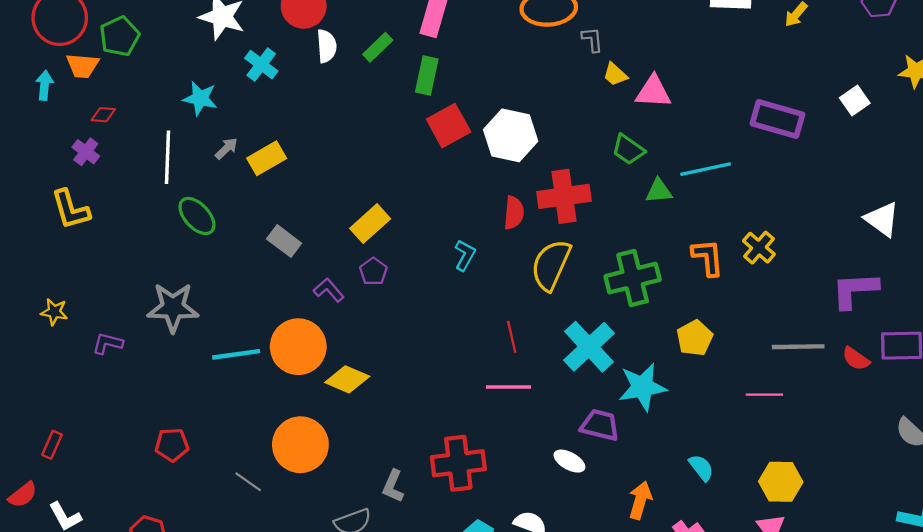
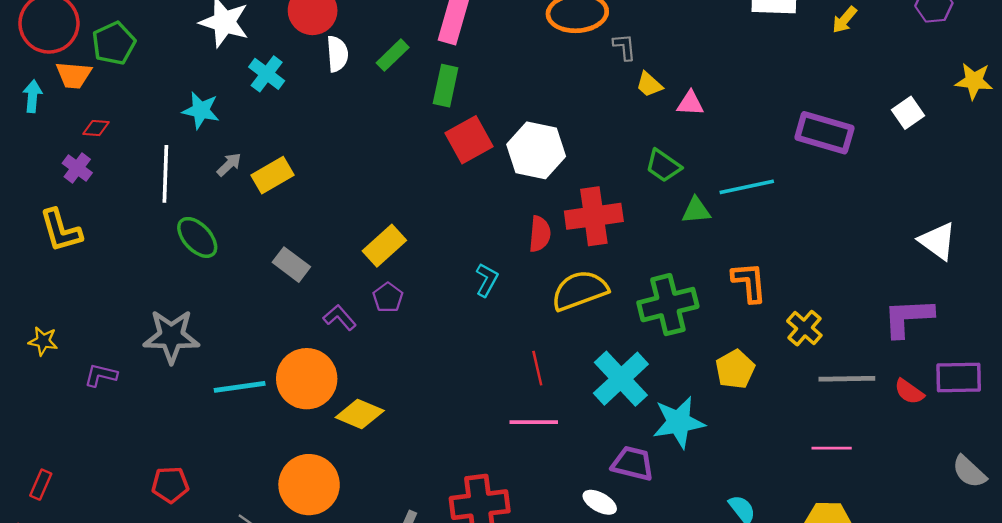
pink triangle: (653, 92) -> (690, 103), size x0.7
yellow cross: (759, 248) -> (804, 328), moved
yellow semicircle: (551, 265) -> (580, 290), turned 46
pink line: (764, 395) -> (832, 448), moved

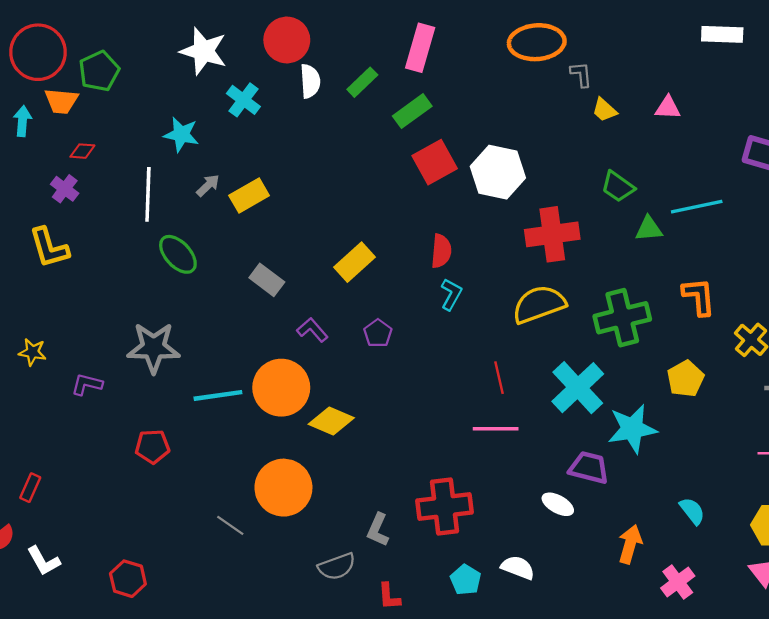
green rectangle: (446, 86) -> (412, 111), turned 42
pink triangle: (690, 103) -> (668, 108), moved
red semicircle: (540, 234) -> (441, 251), moved
purple pentagon: (388, 297) -> (378, 333), moved
red pentagon: (170, 485) -> (152, 447), moved

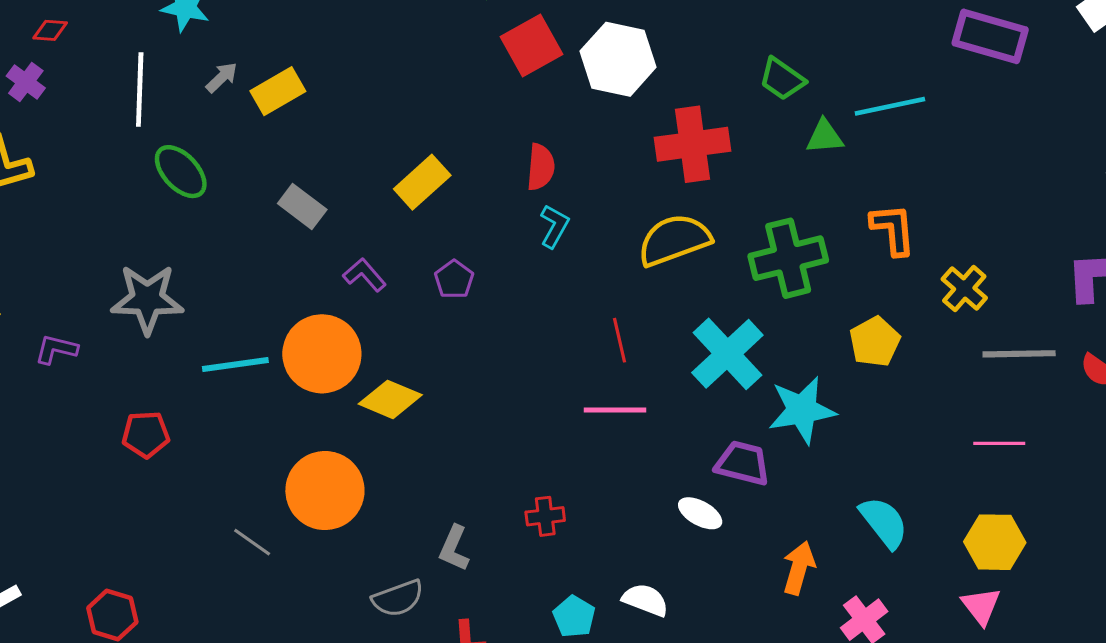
red cross: (445, 506) -> (545, 516), size x0.5
cyan semicircle: (692, 511) -> (884, 522), size x1.4

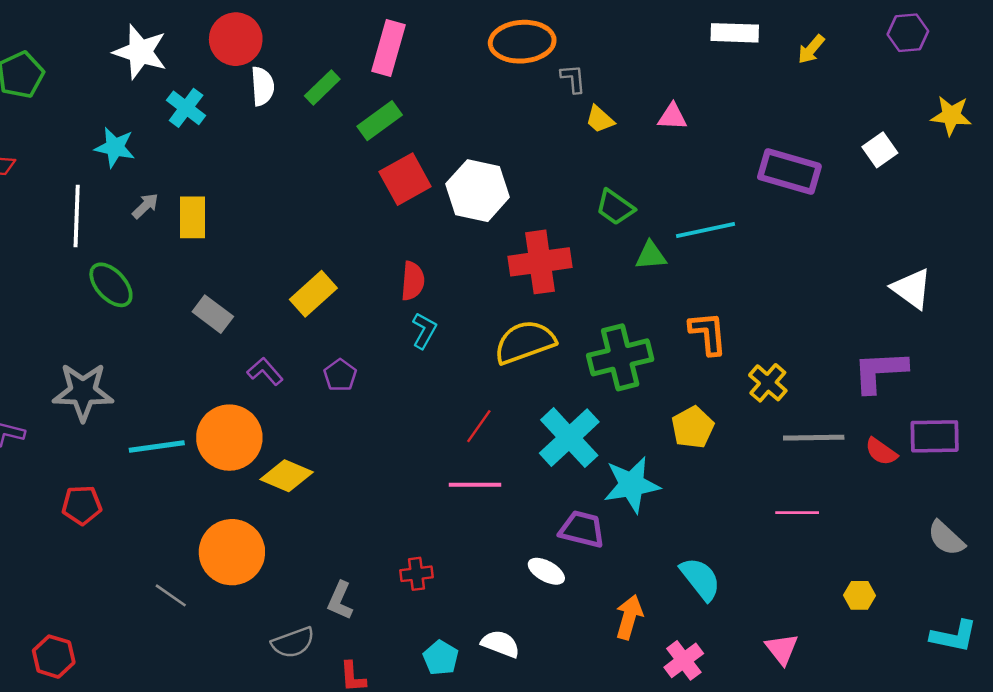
yellow rectangle: (278, 91) -> (192, 217), turned -60
red line: (620, 340) -> (479, 426), turned 48
yellow hexagon: (995, 542) -> (859, 595), moved, size x0.6

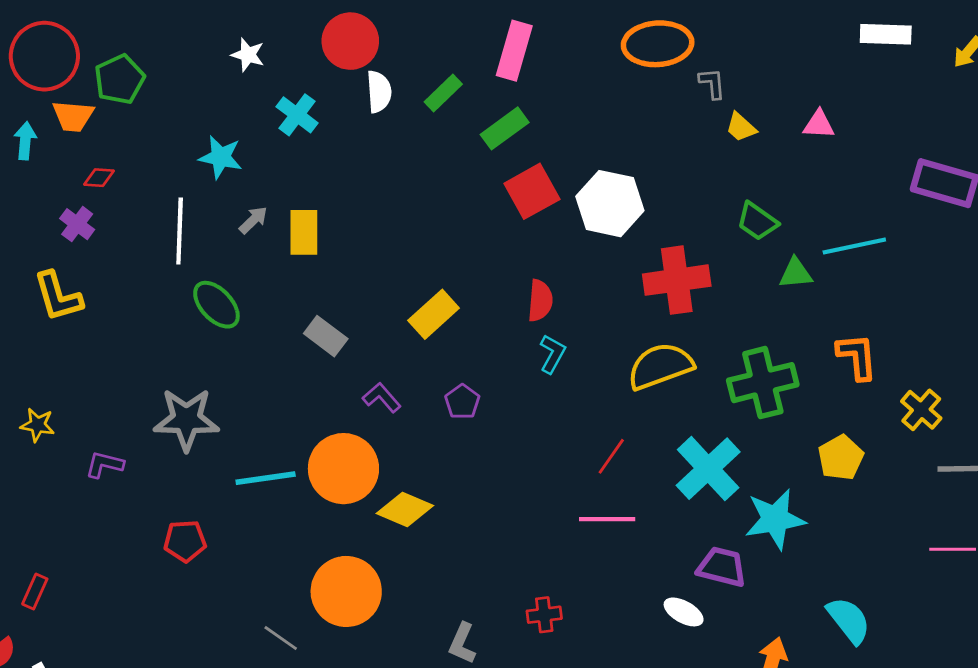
white star: (140, 52) -> (248, 55), size x0.6

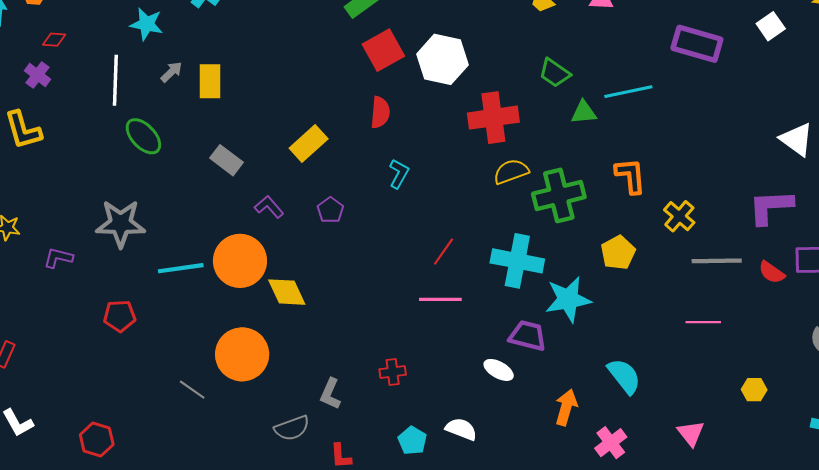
red semicircle: (540, 301) -> (380, 112), moved
yellow semicircle: (660, 366) -> (511, 172), moved, size x0.7
cyan cross: (708, 469) -> (517, 261), turned -36
yellow diamond: (405, 510) -> (287, 292), turned 42

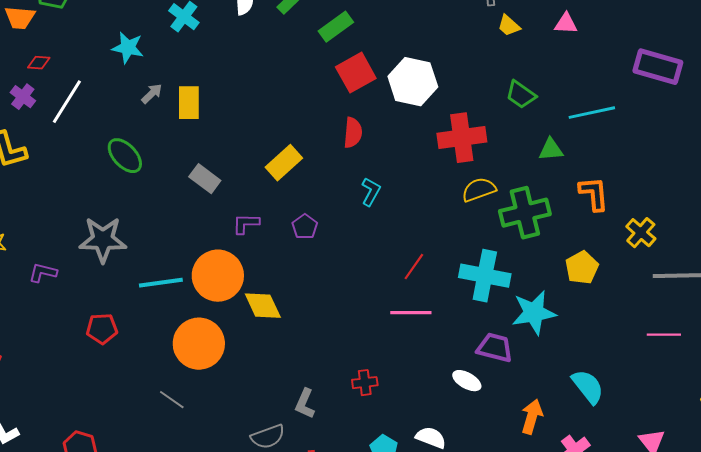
white line: (115, 80) -> (67, 102), moved, turned 30
green triangle: (584, 112) -> (551, 150), moved
purple L-shape: (269, 207) -> (246, 224), turned -48
orange circle: (242, 354) -> (199, 344), moved

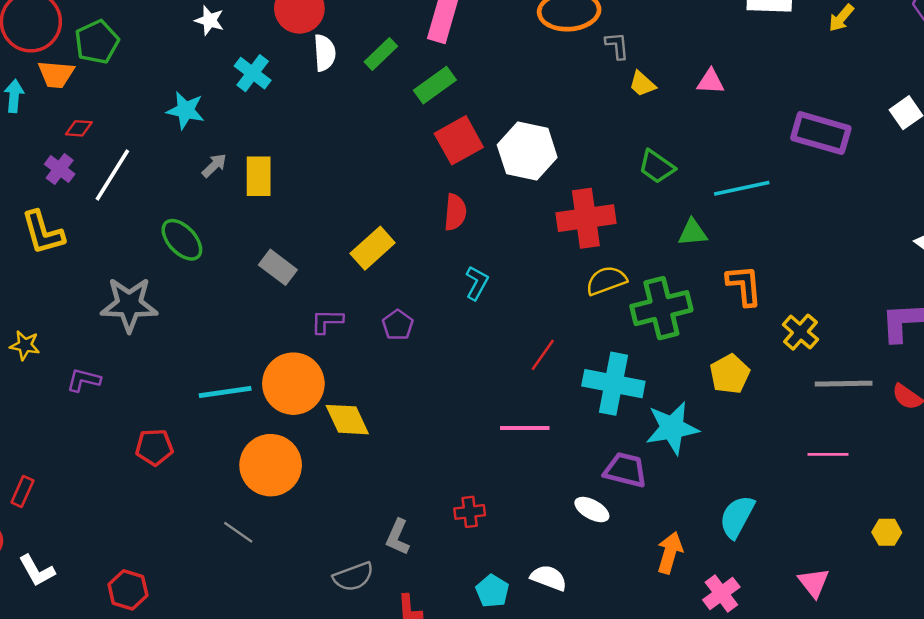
gray star: (103, 240) -> (129, 305), moved
red line: (414, 267) -> (543, 355), moved
cyan semicircle: (588, 387) -> (737, 517), turned -114

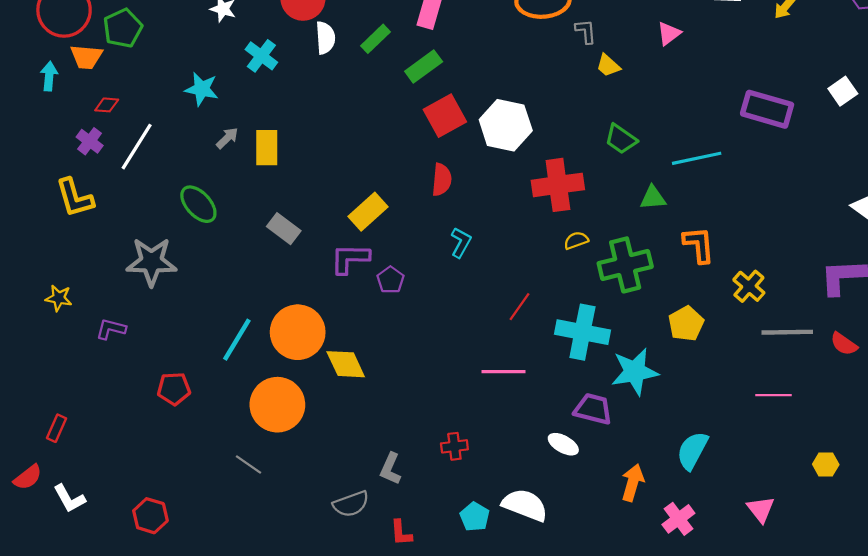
pink triangle: (711, 82) -> (669, 33), moved, turned -40
yellow semicircle: (606, 281) -> (576, 240), size x0.7
purple L-shape: (327, 321) -> (350, 259), moved, size x1.4
cyan line: (225, 392) -> (237, 340), turned -51
white semicircle: (549, 578) -> (525, 505), size x1.4

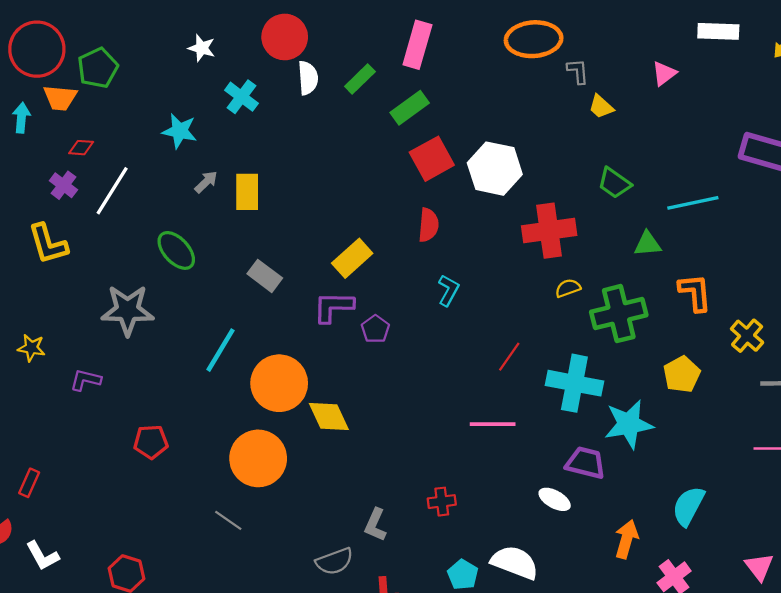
cyan line: (237, 340) -> (221, 350), moved

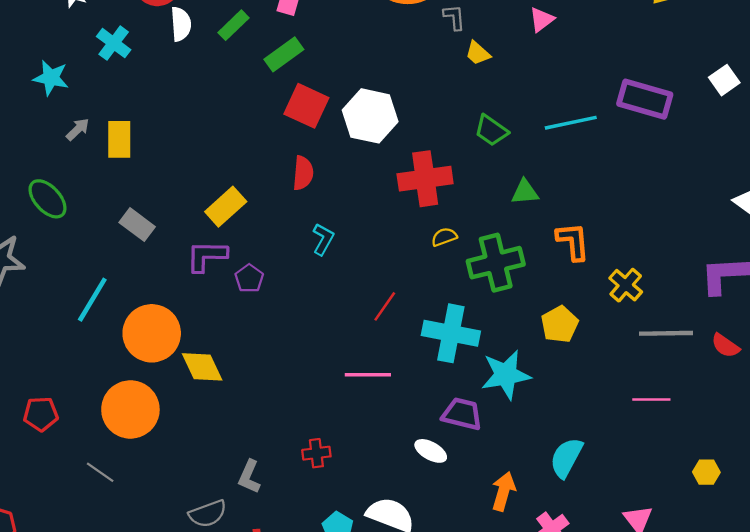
red square: (432, 159) -> (306, 106), turned -36
cyan line: (693, 203) -> (571, 123), moved
red pentagon: (151, 442) -> (41, 414), moved

